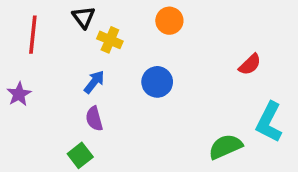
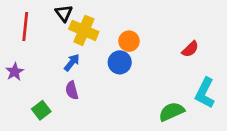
orange circle: (169, 21) -> (129, 41), moved
yellow cross: (110, 40) -> (84, 30), size x1.5
green square: (80, 155) -> (41, 110), moved

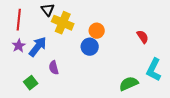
red semicircle: (190, 49) -> (143, 37), turned -80
blue arrow: (72, 62) -> (38, 47), moved, size x1.5
purple star: (15, 72) -> (19, 46), moved

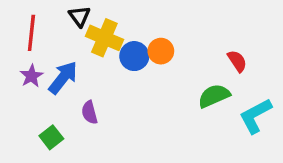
blue circle: (90, 47) -> (134, 56), moved
cyan L-shape: (154, 70) -> (255, 116), turned 35
green semicircle: (129, 84) -> (214, 96), moved

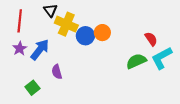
cyan L-shape: (255, 116) -> (162, 58), moved

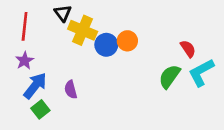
blue arrow: (40, 50) -> (35, 86), moved
green semicircle: (136, 61) -> (170, 76), turned -30

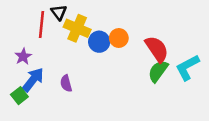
red line: (25, 26) -> (42, 25), moved
red semicircle: (188, 49) -> (157, 49), moved, size x1.6
green square: (40, 109) -> (19, 96), moved

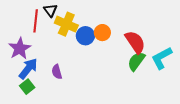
purple star: (23, 56) -> (20, 48), size x1.5
green square: (19, 96) -> (27, 87), moved

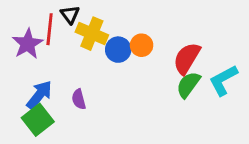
red semicircle: (135, 42) -> (187, 58), turned -115
purple star: (20, 48) -> (28, 44), moved
green square: (27, 87) -> (38, 120), size x1.5

